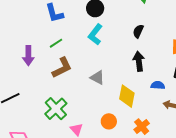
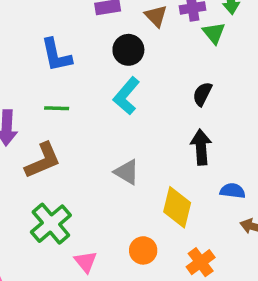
green line: (56, 43) -> (57, 108), turned 32
brown L-shape: (62, 68) -> (43, 161), moved

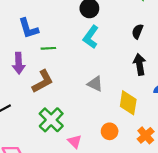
blue L-shape: (56, 55) -> (28, 28), moved

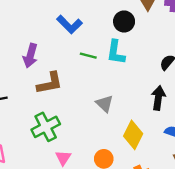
blue L-shape: (28, 28) -> (69, 24), moved, turned -45
cyan L-shape: (91, 37) -> (116, 52), turned -45
green line: (48, 48) -> (88, 56), moved

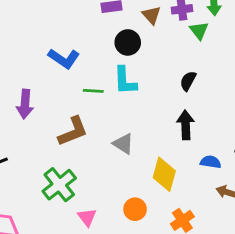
brown L-shape: (50, 83) -> (73, 131), moved

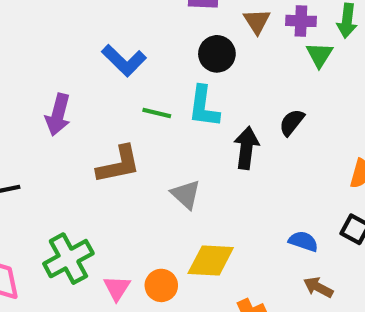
black arrow: (186, 125) -> (246, 148), moved
yellow diamond: (164, 174) -> (211, 261), moved, turned 68
green cross: (59, 185) -> (68, 259), moved
orange circle: (135, 209) -> (161, 285), moved

